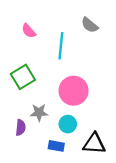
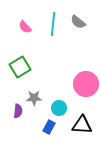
cyan line: (61, 46) -> (53, 24), moved
pink circle: (74, 91) -> (86, 84), moved
blue rectangle: (56, 146) -> (49, 127), turned -72

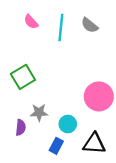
pink semicircle: (25, 27) -> (31, 22), moved

